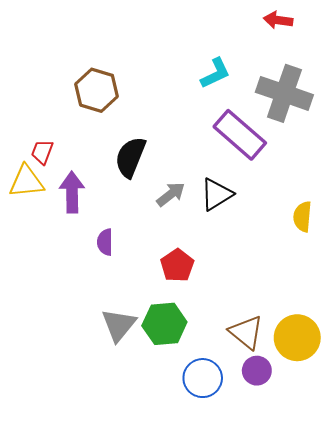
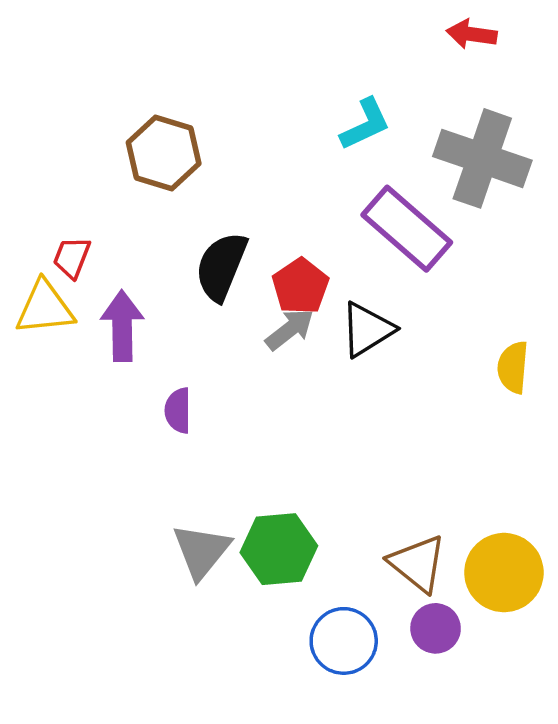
red pentagon: (177, 265) -> (300, 286), moved

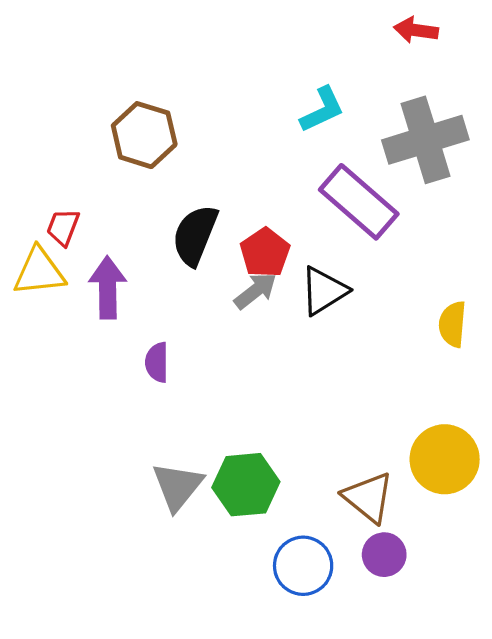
gray cross: (482, 158) -> (425, 140), turned -36
yellow circle: (504, 573) -> (445, 459), moved

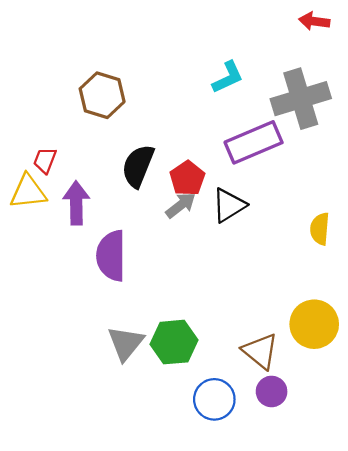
red arrow: (416, 30) -> (314, 21), moved
purple rectangle: (359, 202) -> (254, 142), turned -64
purple semicircle: (157, 362) -> (111, 256), size x1.8

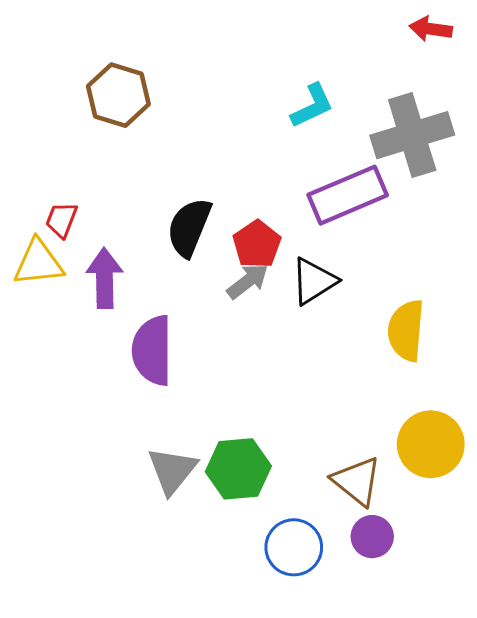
brown hexagon: (102, 95) -> (118, 95), moved
yellow semicircle: (320, 229) -> (406, 330), moved, size x1.4

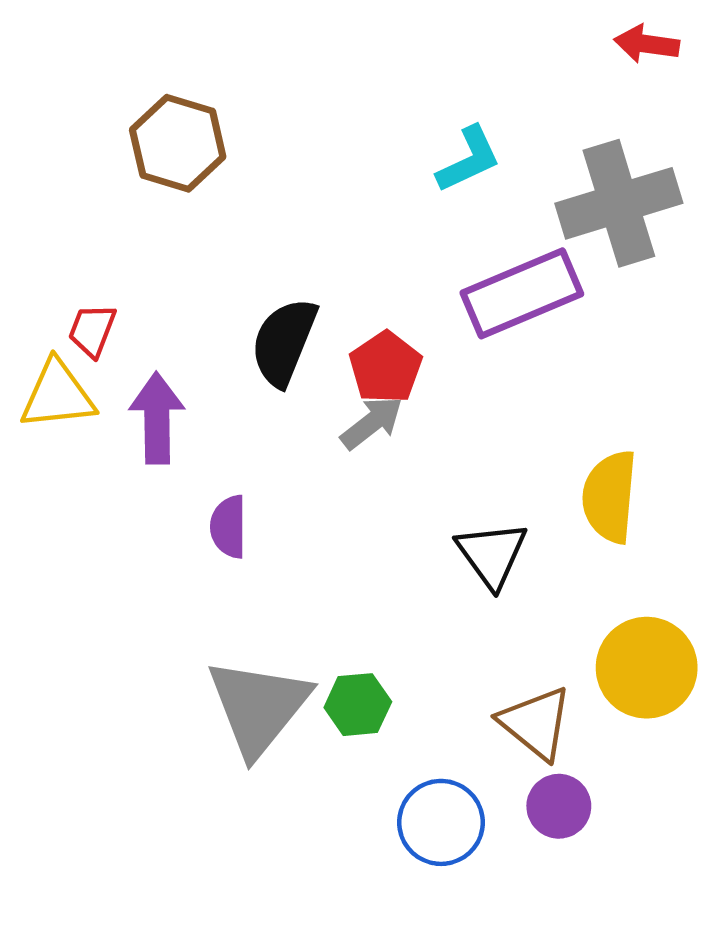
black triangle: (314, 281) -> (492, 554), moved, turned -34
purple semicircle: (152, 350) -> (228, 527), size x0.6
green hexagon: (238, 469) -> (358, 705), size x0.7
gray triangle: (172, 470) -> (258, 707), size x1.4

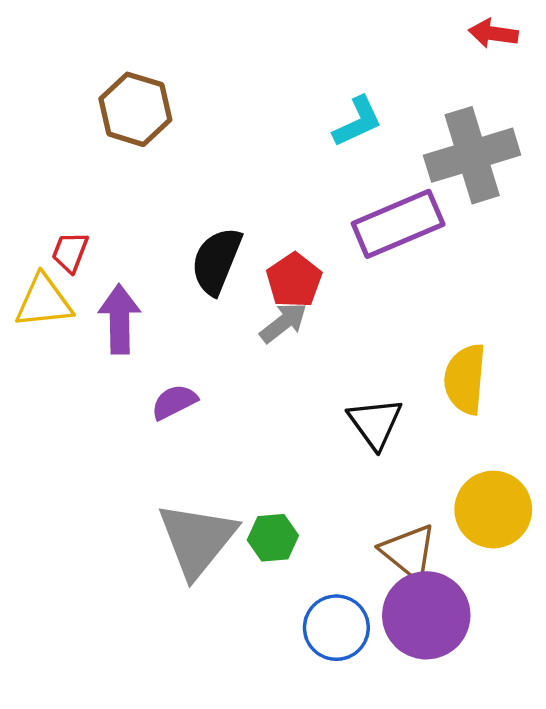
purple semicircle: (228, 527) -> (174, 402), turned 63
purple circle: (559, 806) -> (426, 615), size x1.8

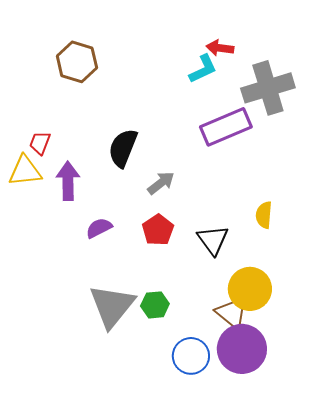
red arrow: (493, 33) -> (220, 48), moved
red pentagon: (294, 280) -> (158, 230), moved
yellow semicircle: (465, 379) -> (264, 215), size x0.7
yellow circle: (493, 510) -> (250, 289), moved

